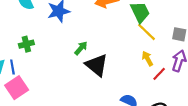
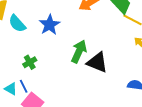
green arrow: (81, 48) -> (79, 51), size x1.6

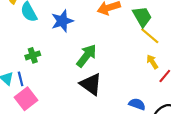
black triangle: (97, 62) -> (91, 84), moved

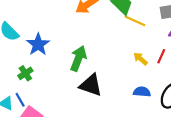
blue star: (62, 21) -> (38, 44), moved
yellow arrow: (152, 62) -> (141, 59), moved

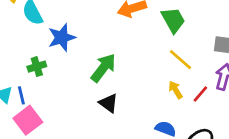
yellow line: (135, 21) -> (180, 60), moved
black triangle: (91, 85) -> (109, 103), size x0.7

